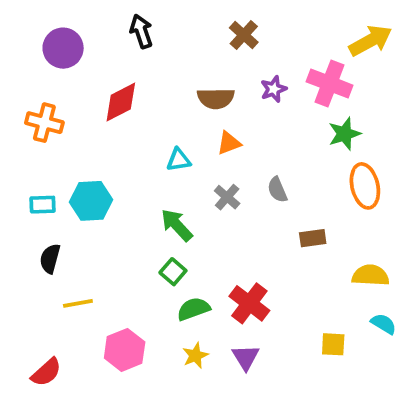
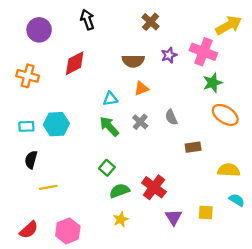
orange ellipse: (365, 186) -> (225, 115), turned -45
green arrow: (177, 225) -> (109, 126), moved
pink hexagon: (125, 350) -> (68, 231), moved
purple triangle: (246, 357) -> (174, 217), moved

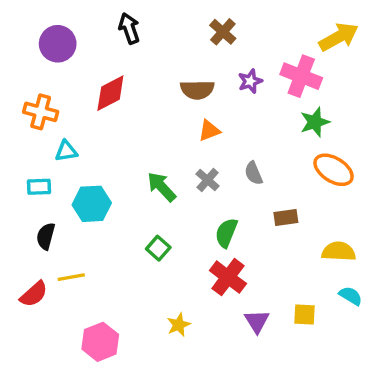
cyan triangle: (110, 99) -> (66, 151), moved
cyan hexagon: (56, 124) -> (92, 204), moved
green semicircle: (120, 191) -> (226, 233), moved, turned -48
red semicircle: (29, 230) -> (34, 294), moved

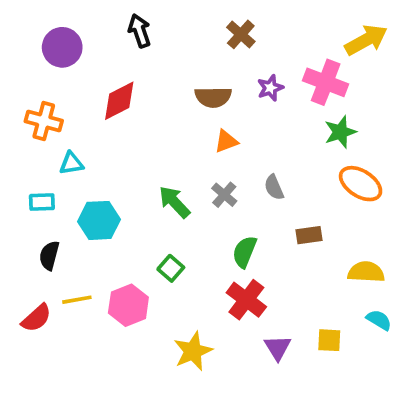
yellow star: (179, 325) -> (193, 351), size x1.5
pink hexagon: (100, 342) -> (128, 305), moved

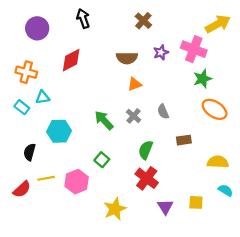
cyan rectangle: (42, 202) -> (22, 107), moved, turned 40

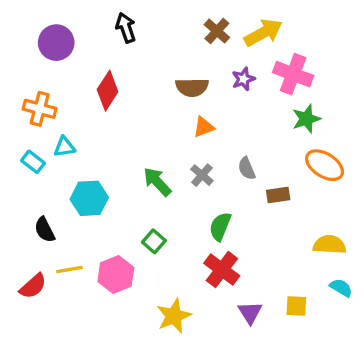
yellow arrow: (218, 24) -> (263, 33), moved
red diamond: (71, 60) -> (108, 91), turned -30
brown rectangle: (184, 140) -> (278, 195), moved
black semicircle: (30, 152) -> (45, 230), turned -42

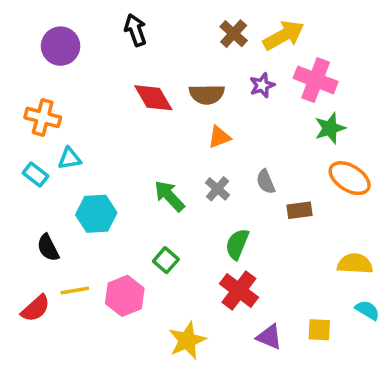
red diamond: (108, 91) -> (153, 98), moved, turned -63
purple triangle: (250, 313) -> (269, 337), turned -35

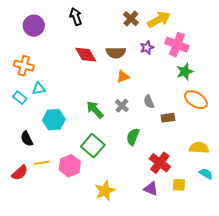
green square: (166, 260) -> (93, 146), size x1.6
red cross: (239, 290) -> (160, 163), moved

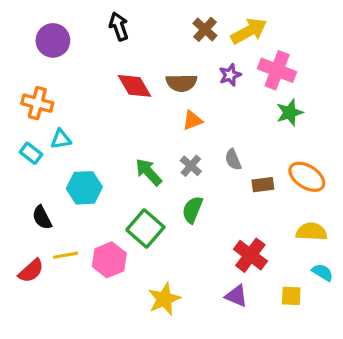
orange ellipse: (196, 100) -> (307, 177), moved
green semicircle: (133, 137) -> (192, 210), moved
yellow square: (179, 185) -> (291, 296), moved

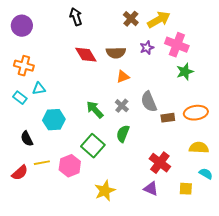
purple circle: (53, 40) -> (22, 26), moved
gray semicircle: (233, 160) -> (149, 102), size x1.5
orange ellipse: (307, 177) -> (196, 113), turned -40

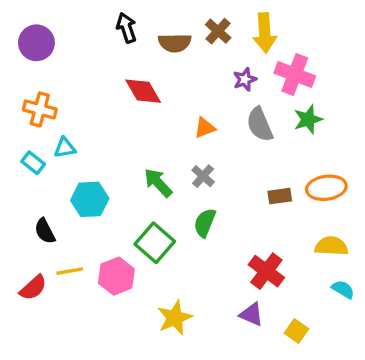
yellow arrow: (159, 20) -> (265, 33), turned 115
brown semicircle: (116, 53) -> (175, 43), moved
gray semicircle: (149, 102) -> (260, 124), moved
yellow square: (186, 189) -> (296, 331), moved, turned 32

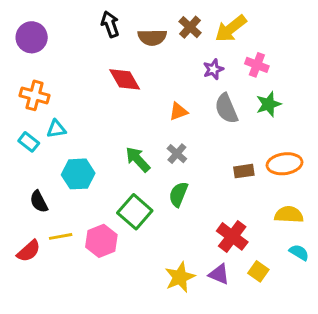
yellow arrow: (265, 33) -> (231, 29), turned 56
pink cross: (295, 74) -> (257, 65), size x0.7
yellow star: (175, 318) -> (180, 277), moved
yellow square: (296, 331) -> (258, 271), moved

